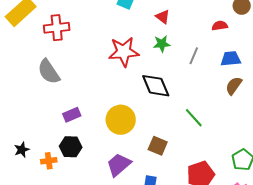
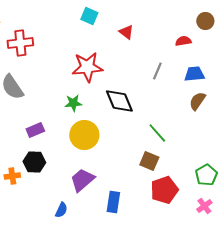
green star: (162, 44) -> (73, 103), moved
brown square: (158, 146) -> (149, 161), moved

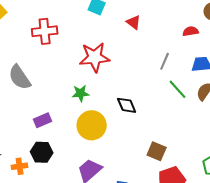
red cross: (20, 43) -> (45, 31), moved
black diamond: (119, 101) -> (127, 105), moved, size x0.7
green line: (157, 133) -> (178, 89), moved

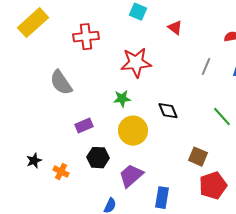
green line: (178, 89) -> (222, 117), moved
black hexagon: (42, 152) -> (98, 158), moved
orange cross: (20, 166) -> (61, 172), turned 35

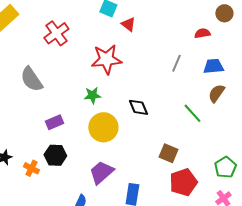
red triangle: (175, 28) -> (128, 24), moved
red cross: (86, 37) -> (56, 33), turned -30
black hexagon: (98, 158) -> (55, 155), moved

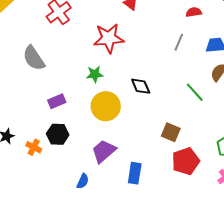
red semicircle: (202, 33) -> (194, 12), moved

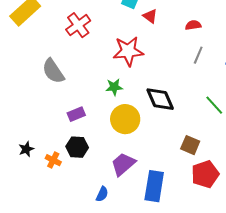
red semicircle: (194, 12) -> (193, 25), moved
black diamond: (141, 86) -> (160, 99), size x1.4
blue rectangle: (135, 173) -> (154, 186), size x1.4

